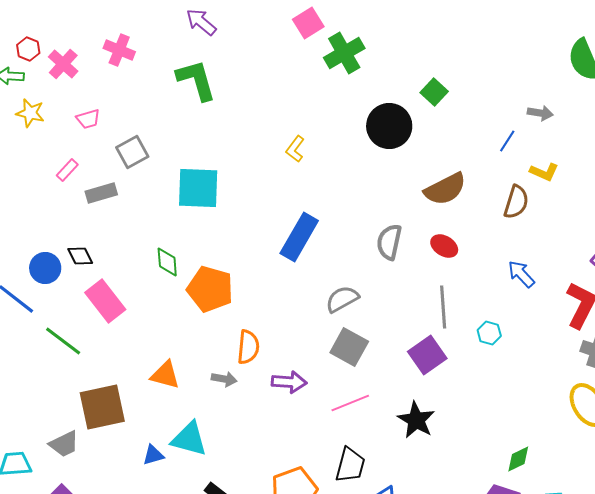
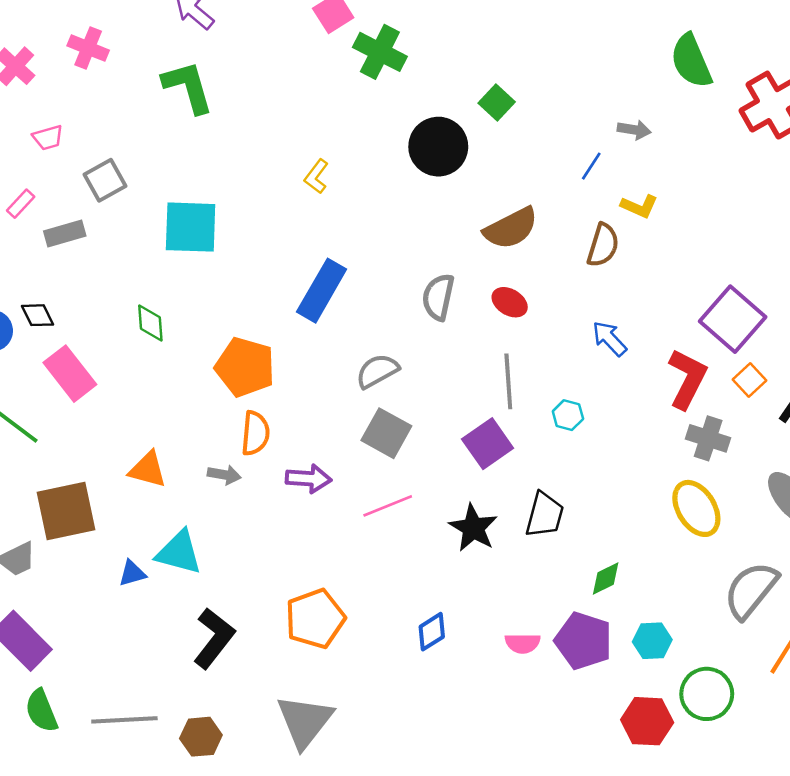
green cross: (344, 53) -> (380, 52), turned -33
orange pentagon: (210, 289) -> (245, 367), moved
black trapezoid: (350, 465) -> (545, 515), moved

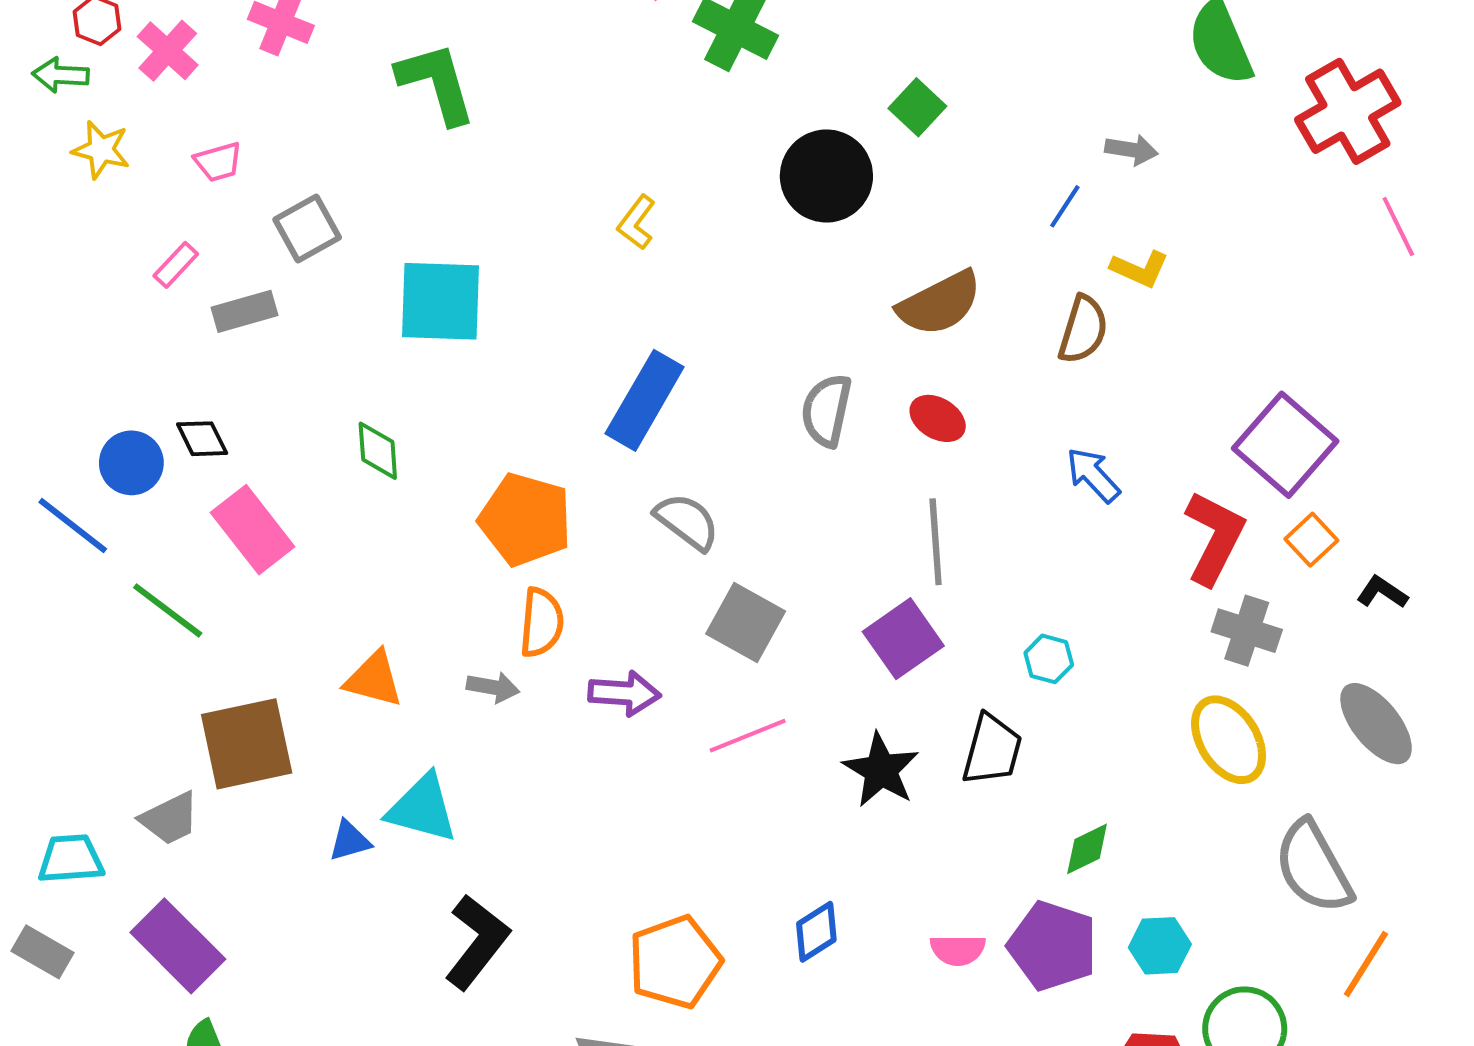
gray semicircle: (377, 371) -> (687, 522), moved, turned 66
cyan hexagon: (568, 415) -> (1049, 659), moved
gray semicircle: (751, 590) -> (1313, 867), turned -68
orange pentagon: (315, 619) -> (675, 962), moved

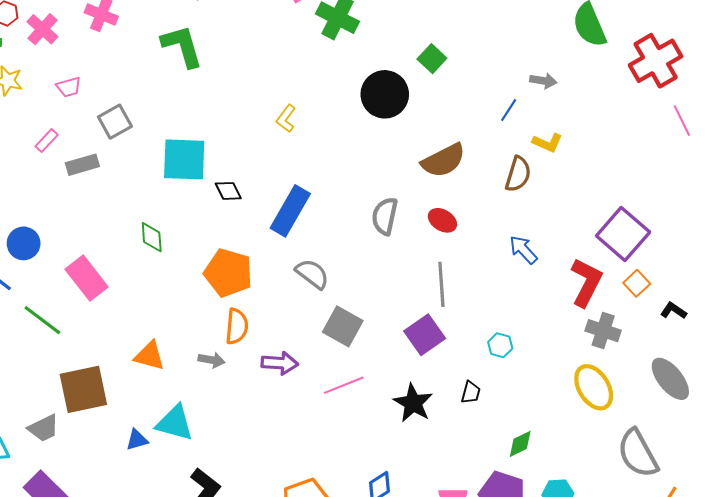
black diamond: (202, 439) -> (228, 191), moved
black trapezoid: (992, 750) -> (471, 393), size x0.6

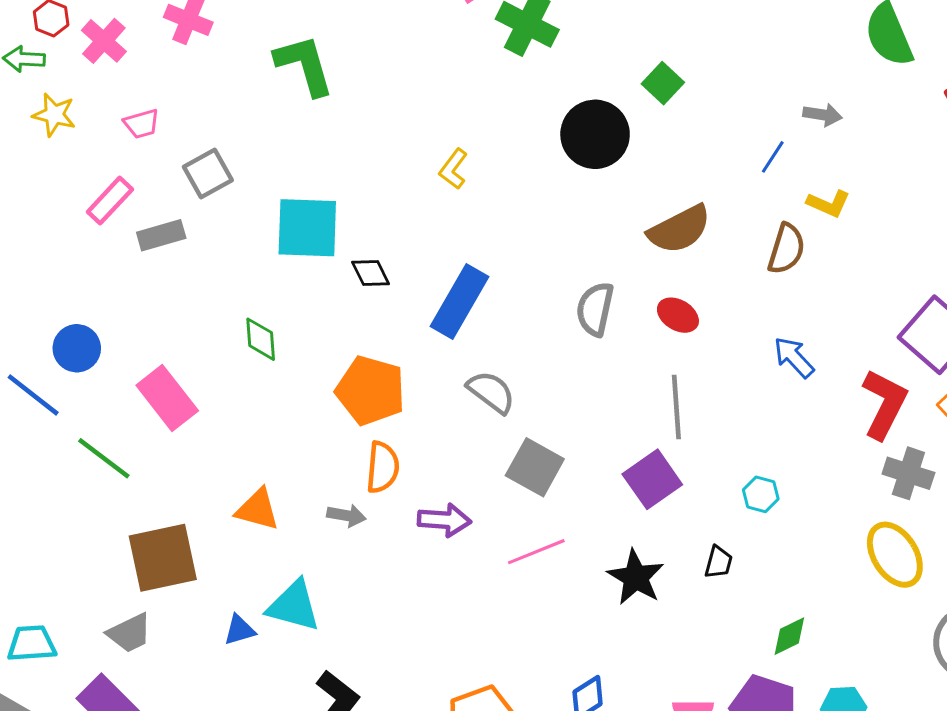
pink rectangle: (47, 141) -> (110, 201), size x1.4
gray trapezoid: (44, 428) -> (130, 633), moved

